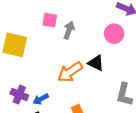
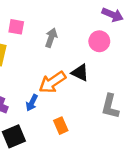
pink square: (50, 20) -> (16, 27), moved
blue arrow: (41, 99) -> (32, 103), moved, turned -35

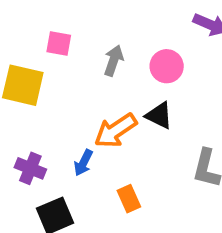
pink circle: (99, 41) -> (167, 66), moved

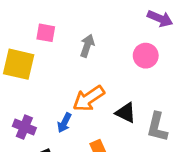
pink circle: (167, 66) -> (146, 56), moved
black triangle: (159, 115) -> (126, 113), moved

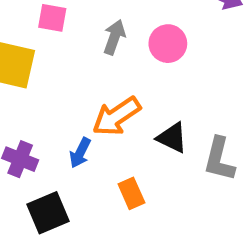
pink circle: (146, 56) -> (168, 44), moved

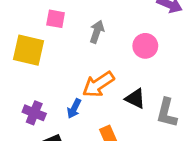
pink circle: (168, 44) -> (145, 46), moved

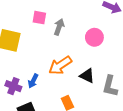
pink square: (56, 19) -> (39, 18), moved
blue arrow: (74, 109) -> (33, 81), moved

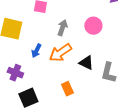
gray arrow: (59, 27) -> (62, 28), moved
blue arrow: (33, 81) -> (36, 51), moved

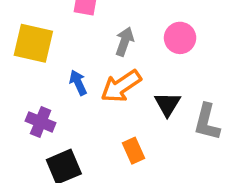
blue arrow: (36, 51) -> (78, 83), turned 128
black triangle: (86, 63) -> (168, 104), turned 35

